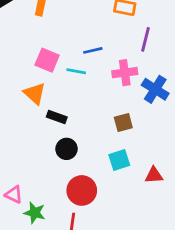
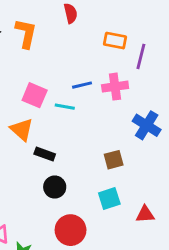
purple line: (146, 39) -> (141, 56), moved
pink cross: (125, 73) -> (115, 87), moved

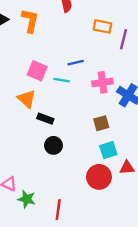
pink cross: (115, 87) -> (102, 82), moved
cyan square: (109, 198) -> (108, 150), moved
red circle: (71, 230) -> (99, 177), moved

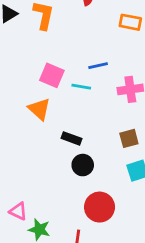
black rectangle: (45, 119) -> (72, 138), moved
black circle: (53, 145) -> (83, 165), moved
red circle: (99, 177) -> (100, 207), moved

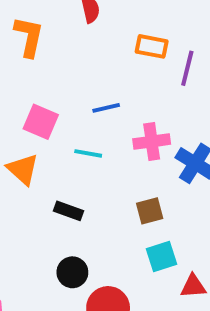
cyan line: (81, 87) -> (88, 153), moved
black circle: (83, 165) -> (72, 272), moved

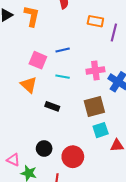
blue line: (106, 108) -> (63, 50), moved
brown square: (150, 211) -> (94, 106), size x1.5
black circle: (72, 272) -> (44, 149), moved

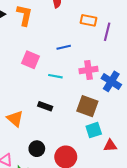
blue line: (63, 50) -> (64, 47), moved
orange triangle: (29, 85) -> (15, 119), moved
brown square: (94, 106) -> (87, 106), turned 35

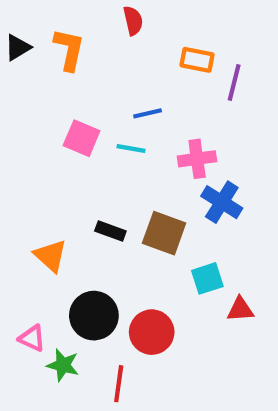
cyan line: (55, 76) -> (131, 149), moved
blue cross: (111, 81) -> (222, 202), moved
brown square: (87, 106) -> (164, 233), moved
black circle: (37, 149) -> (94, 316), size x1.5

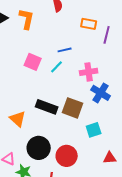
cyan line: (131, 149) -> (57, 67), turned -56
black rectangle: (110, 231) -> (47, 107), size x1.5
red triangle: (240, 309) -> (110, 158), moved

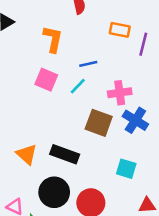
orange L-shape: (27, 19) -> (53, 39), moved
black rectangle: (47, 107) -> (65, 154), moved
brown square: (73, 108) -> (99, 123), moved
cyan square: (94, 130) -> (126, 169), turned 35

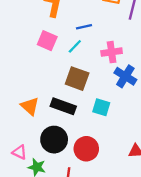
brown square: (99, 123) -> (77, 79), moved
cyan square: (126, 169) -> (101, 107), moved

